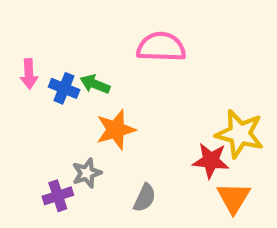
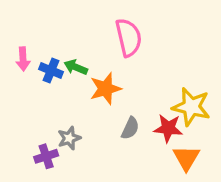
pink semicircle: (161, 47) -> (129, 38), turned 75
orange star: (116, 130) -> (105, 89), moved
gray semicircle: (145, 198) -> (130, 128), moved

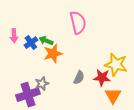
blue cross: (51, 70) -> (31, 43), turned 32
orange star: (105, 89) -> (53, 54), moved
purple cross: (46, 156) -> (28, 95), size x1.6

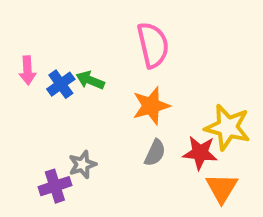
orange star: (53, 54) -> (151, 106), moved
purple cross: (28, 95) -> (55, 186), size x0.7

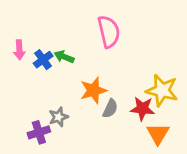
orange star: (151, 106) -> (93, 90), moved

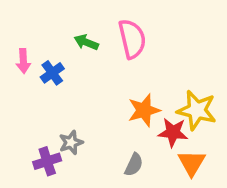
green arrow: (64, 57) -> (86, 42), moved
orange star: (93, 90) -> (144, 110), moved
gray semicircle: (110, 109) -> (134, 165), moved

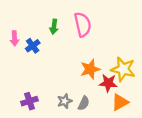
green arrow: (86, 42) -> (54, 27), turned -104
gray star: (71, 143) -> (65, 101), moved
orange triangle: (192, 163) -> (120, 102), turned 30

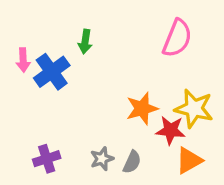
pink semicircle: (83, 24) -> (177, 38), moved, turned 35
blue cross: (33, 46) -> (52, 72), size x1.5

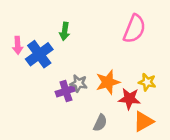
yellow star: (194, 109) -> (147, 82), size x0.6
purple cross: (47, 159) -> (66, 91), moved
gray star: (102, 159) -> (79, 83), moved, turned 30

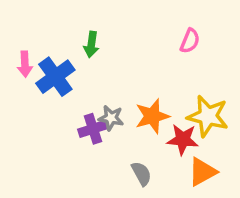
pink semicircle: (134, 29) -> (190, 41), size x0.6
yellow star: (147, 82) -> (208, 116), size x1.6
gray semicircle: (100, 123) -> (141, 174), turned -54

